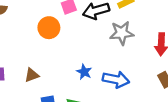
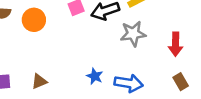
orange circle: (49, 28) -> (34, 20), moved

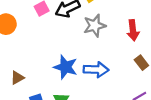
blue star: (95, 76) -> (65, 67), size x1.6

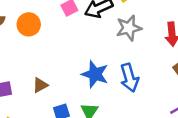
blue arrow: (96, 70) -> (129, 78), turned 70

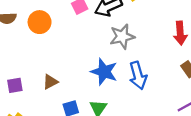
gray star: (129, 28) -> (122, 37), moved

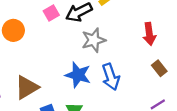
brown triangle: (50, 82) -> (27, 87), size x1.6

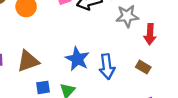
gray star: (94, 40) -> (127, 16), moved
brown rectangle: (159, 68) -> (143, 67), moved, turned -32

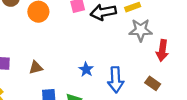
blue star: (77, 59) -> (86, 69), size x0.6
brown triangle: (28, 61) -> (36, 67), size x0.6

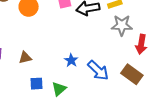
blue arrow: (116, 80) -> (98, 70), turned -45
brown rectangle: (153, 83) -> (132, 74), size x1.5

